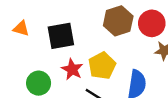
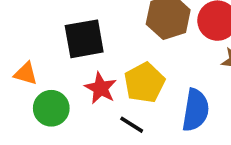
orange triangle: (21, 28) -> (26, 74), moved

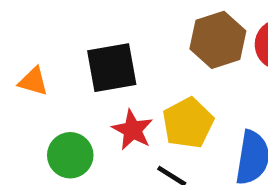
orange triangle: (26, 74) -> (33, 81), moved

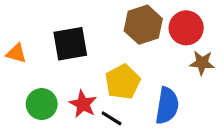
red star: (133, 130) -> (83, 104), moved

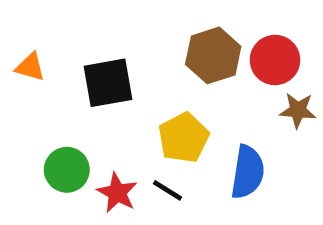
orange triangle: (16, 53) -> (30, 67), moved
red star: (83, 104) -> (117, 193), moved

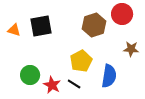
red circle: (275, 60) -> (122, 14), moved
black square: (108, 83) -> (41, 26), moved

